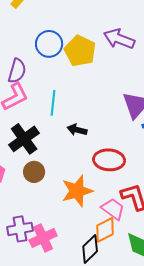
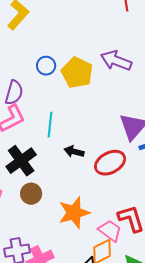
blue circle: (49, 44) -> (46, 66), size x0.7
red ellipse: (109, 160) -> (110, 163), moved, turned -32

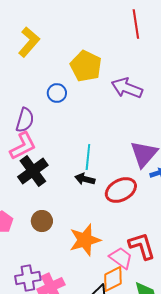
yellow pentagon: (77, 73) -> (86, 66), moved
cyan line: (50, 125) -> (88, 157), moved
black cross: (21, 161) -> (33, 171), moved

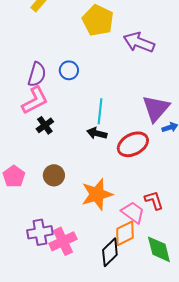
blue circle: (57, 93) -> (69, 70), moved
black cross: (33, 171) -> (45, 125), size x0.6
red L-shape: (142, 246) -> (154, 200), size x0.7

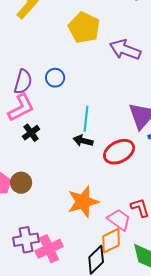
brown circle: (54, 175) -> (21, 183), moved

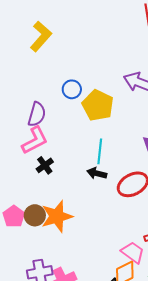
yellow pentagon: (84, 28) -> (98, 105), moved
blue circle: (55, 78) -> (72, 89), moved
orange star: (83, 202) -> (57, 216), moved

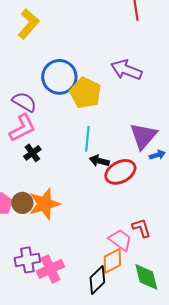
blue circle: (72, 89) -> (59, 77), size x1.8
purple semicircle: (37, 114) -> (24, 102), turned -75
black arrow: (97, 173) -> (99, 161), moved

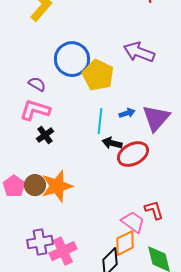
purple semicircle: (24, 102) -> (37, 84), size x0.7
pink L-shape: (22, 128) -> (35, 110), turned -136
blue arrow: (157, 155) -> (127, 113), moved

